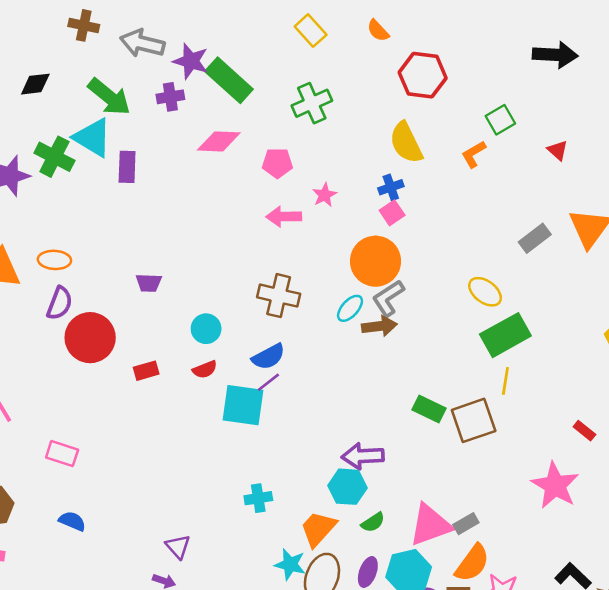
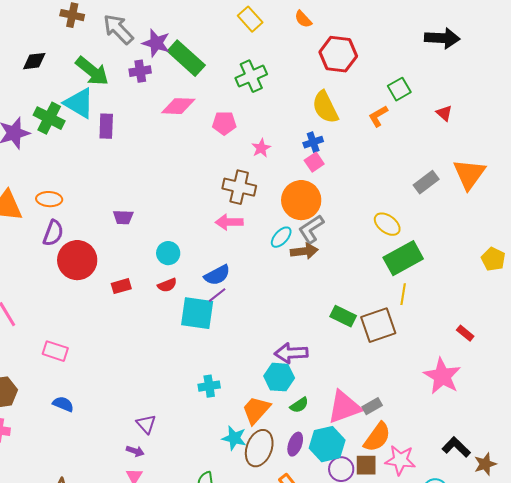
gray arrow: (142, 43) -> (118, 29), turned 32
pink arrow: (284, 217) -> (229, 222), moved
brown cross: (279, 296) -> (239, 187), moved

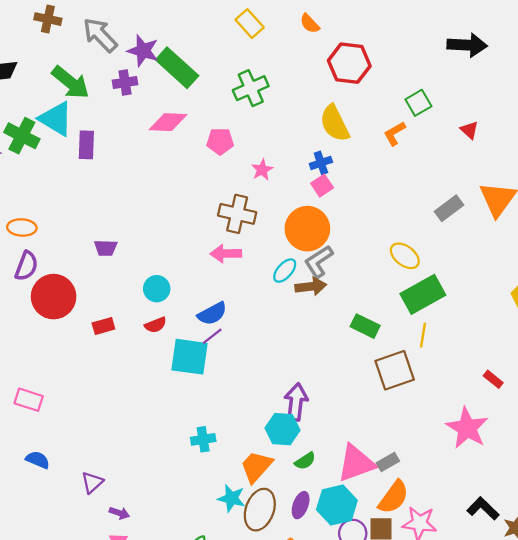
green rectangle: (343, 316) -> (365, 326), moved
purple arrow: (291, 353) -> (296, 402), turned 100
purple triangle: (146, 424) -> (92, 482), moved, turned 30

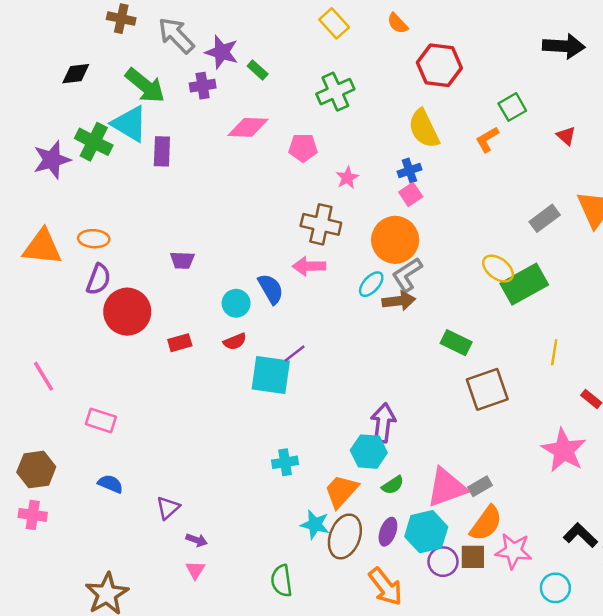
green rectangle: (177, 68) -> (258, 70), size x0.5
green rectangle: (423, 294) -> (524, 284), moved
blue semicircle: (212, 314) -> (271, 289), moved, turned -92
yellow line: (423, 335) -> (554, 352), moved

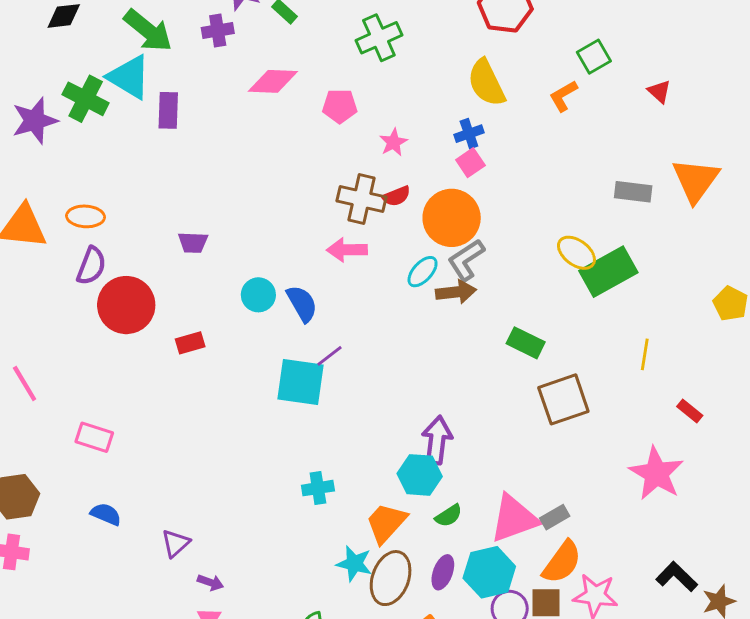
gray rectangle: (545, 218) -> (633, 192), turned 44
blue semicircle: (271, 289) -> (302, 304), moved
red semicircle: (235, 342) -> (396, 196), moved

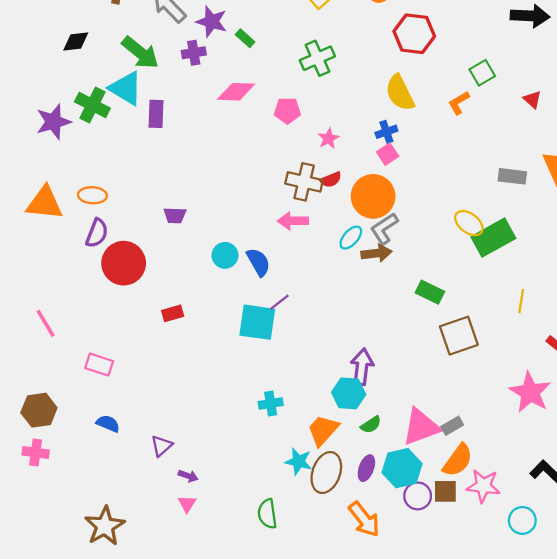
red rectangle: (190, 343) -> (173, 313), moved

